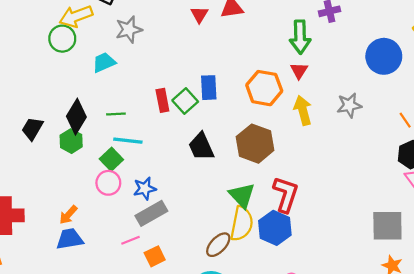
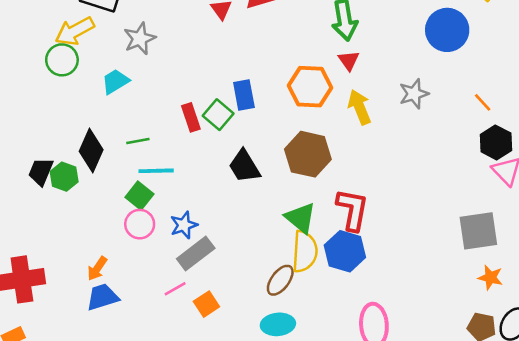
green hexagon: (71, 141) -> (64, 177), moved

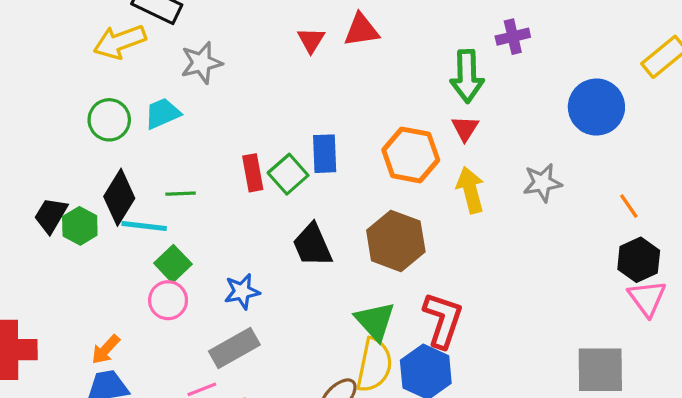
green circle: (62, 60) -> (109, 120), moved
cyan line: (156, 171) -> (144, 226), moved
blue star: (184, 225) -> (242, 291), moved

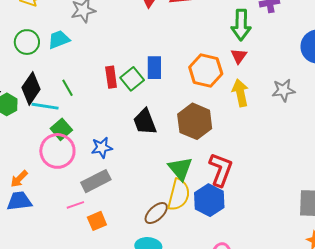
green line: (181, 194) -> (68, 88), turned 60
pink circle: (168, 300) -> (57, 151), size x1.5

